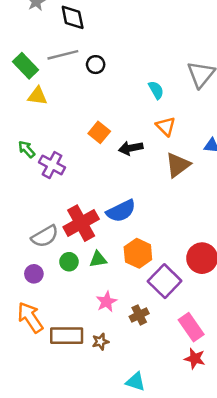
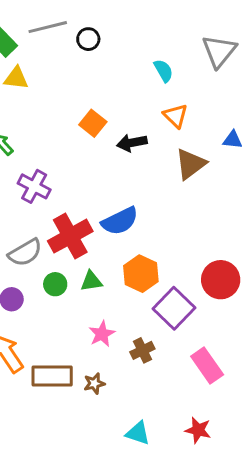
purple cross: (52, 165) -> (34, 186), moved
red star: (195, 359) -> (198, 430), moved

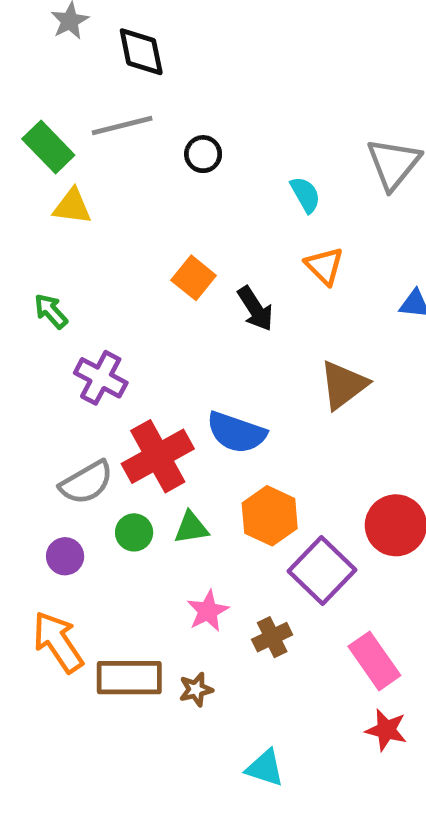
black circle: (88, 39) -> (203, 154), moved
black arrow: (132, 143) -> (255, 309), turned -112
brown triangle: (191, 164) -> (343, 385), moved
blue semicircle: (120, 221) -> (236, 433), turned 45
red star: (198, 430) -> (386, 730), moved

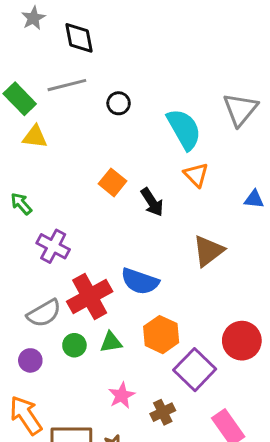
cyan semicircle: (305, 195) -> (184, 129), size x1.8

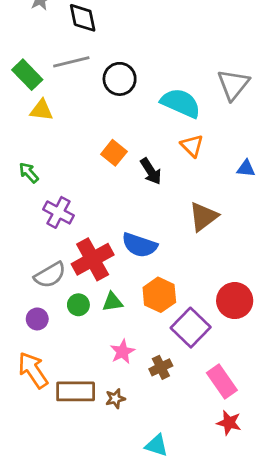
black circle: (119, 103) -> (120, 79), size x1.5
cyan semicircle: (184, 129) -> (181, 103), turned -36

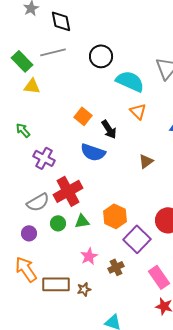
black circle: (120, 79) -> (101, 56), moved
brown triangle: (203, 217) -> (146, 161), size x0.7
blue semicircle: (139, 245) -> (93, 152), moved

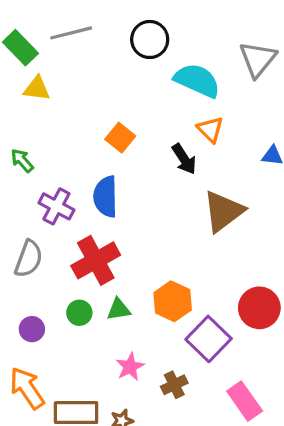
black arrow: (109, 129) -> (184, 159), moved
blue semicircle: (93, 152) -> (106, 197), moved, turned 70
brown triangle: (146, 161) -> (223, 211), size x1.8
gray semicircle: (38, 202) -> (29, 259), moved, turned -40

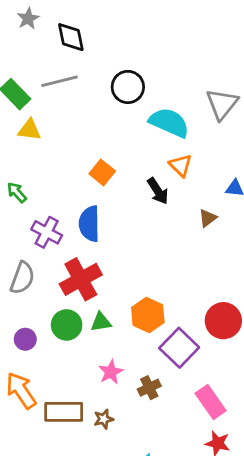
brown triangle: (223, 211) -> (208, 218), moved, size x0.5
green circle: (79, 313) -> (67, 325), size x1.4

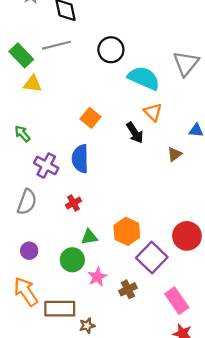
red cross: (81, 279) -> (73, 203), size x0.5
green circle: (67, 325) -> (72, 260), moved
brown star: (104, 419) -> (87, 326), moved

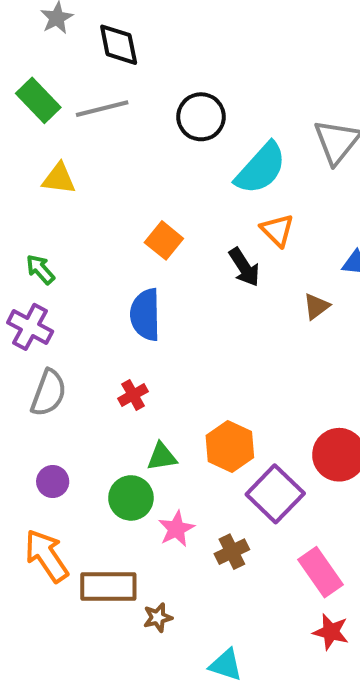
green rectangle: (21, 55) -> (38, 100), moved
cyan semicircle: (144, 78) -> (261, 168), turned 108
purple cross: (46, 166) -> (30, 327), moved

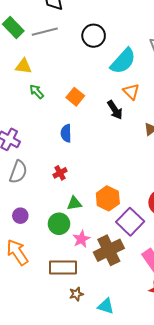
green arrow: (40, 269) -> (37, 92), moved
blue semicircle: (145, 315) -> (66, 133), size x0.7
brown cross: (232, 552) -> (109, 250), size x1.8
brown rectangle: (108, 587) -> (63, 268), moved
brown star: (158, 617) -> (76, 294), moved

